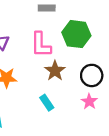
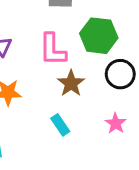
black circle: (92, 75) -> (120, 74), moved

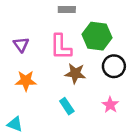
brown star: (71, 83) -> (75, 73), turned -30

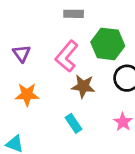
pink L-shape: (61, 47) -> (67, 56), turned 40

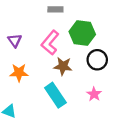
cyan rectangle: (74, 123) -> (55, 95), size x1.6

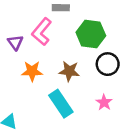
pink L-shape: (50, 43) -> (42, 32), moved
orange star: (19, 73) -> (32, 71), moved

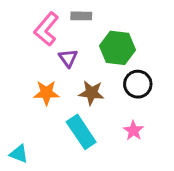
pink L-shape: (42, 32) -> (46, 29), moved
purple triangle: (15, 42) -> (68, 58), moved

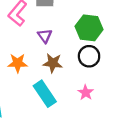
green hexagon: (117, 48) -> (89, 28), moved
purple triangle: (68, 58) -> (45, 36), moved

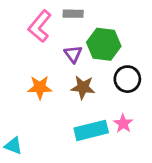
green hexagon: (89, 28) -> (104, 44), moved
cyan rectangle: (45, 94) -> (91, 130), moved, turned -70

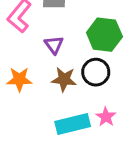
green hexagon: (104, 44) -> (104, 35), moved
black circle: (127, 79) -> (96, 72), moved

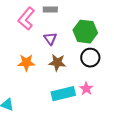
black circle: (96, 72) -> (90, 58), moved

